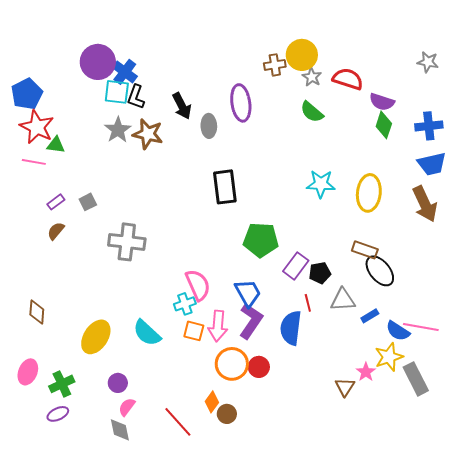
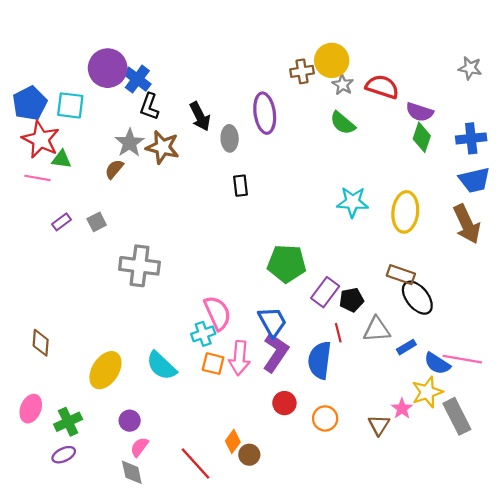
cyan square: (117, 92) -> (70, 105), moved
black rectangle: (225, 187) -> (241, 186), moved, size x0.6
brown semicircle: (56, 231) -> (114, 169), moved
orange circle: (232, 364) -> (325, 418), moved, size x0.7

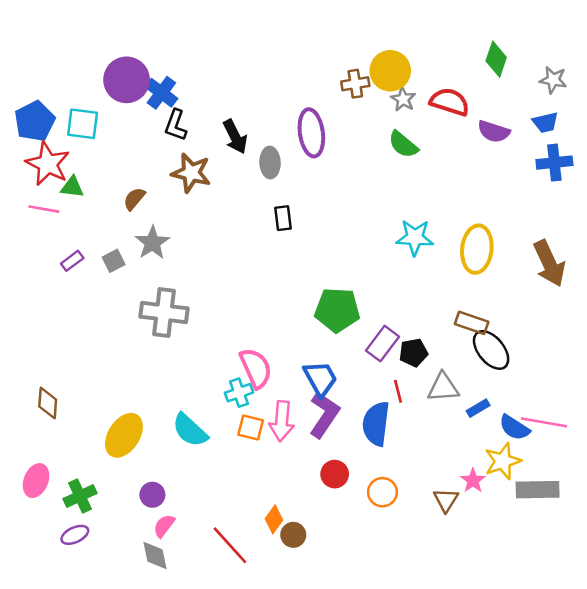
green diamond: (422, 137) -> (496, 59), moved
gray star: (130, 143) -> (152, 243), moved
blue trapezoid: (474, 180) -> (545, 122), moved, size x0.7
gray rectangle: (457, 416) -> (538, 490), turned -64

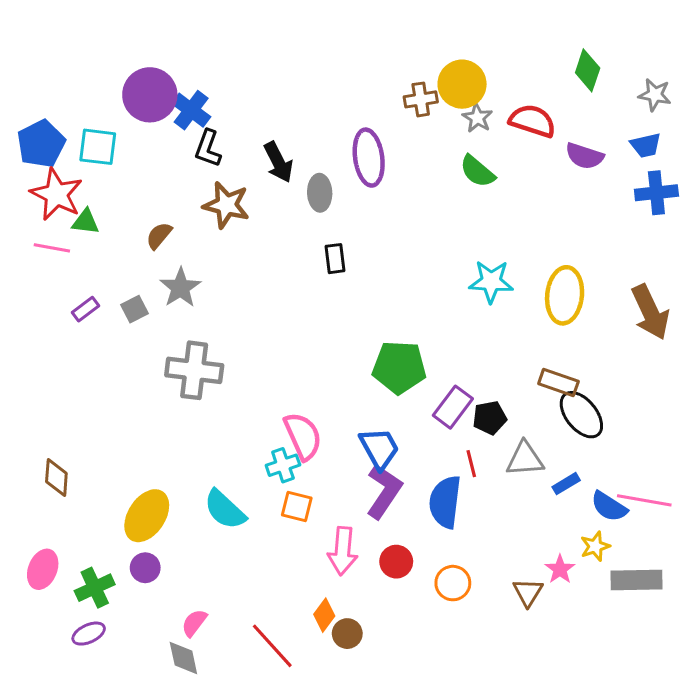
pink arrow: (282, 421) -> (343, 551), moved
yellow star: (503, 461) -> (595, 546), size x0.7
purple circle: (152, 495) -> (145, 568), moved

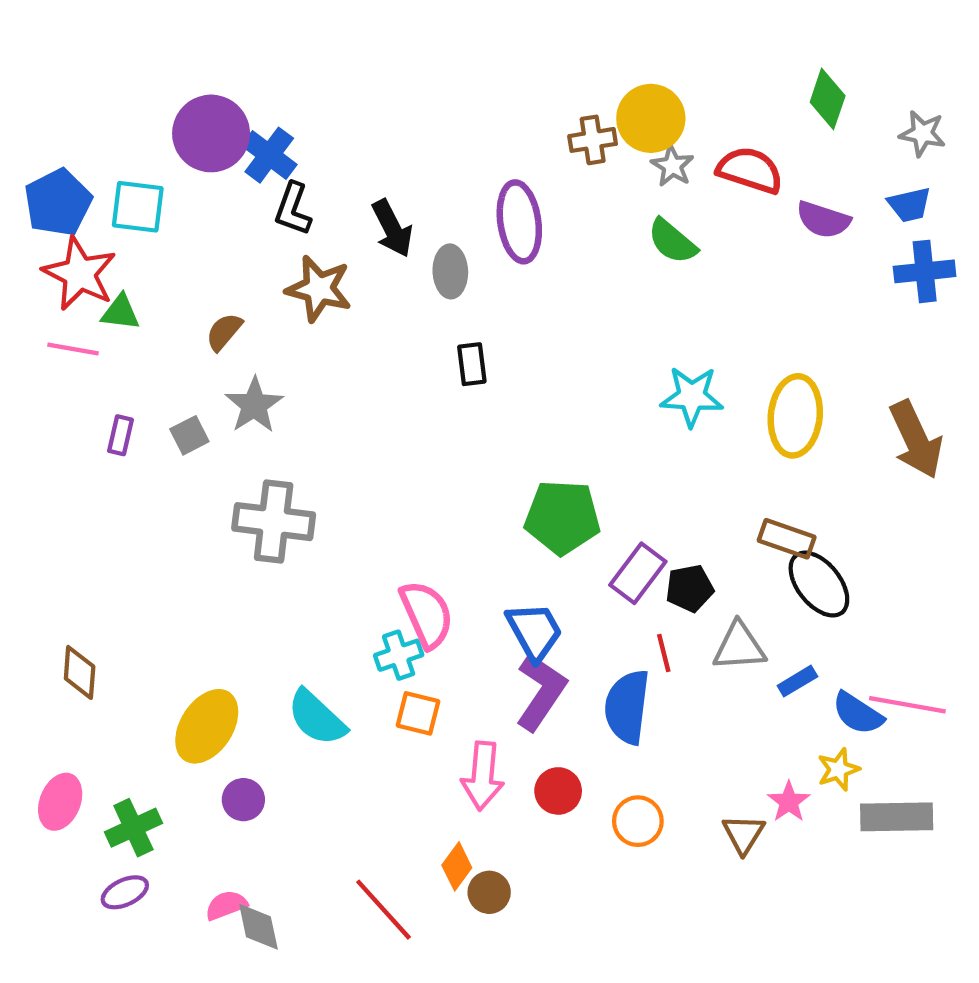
purple rectangle: (86, 309) -> (121, 435), turned -40
purple circle: (145, 568) -> (243, 800), moved
pink semicircle: (194, 623) -> (226, 905), moved, turned 32

